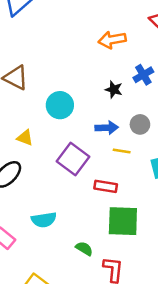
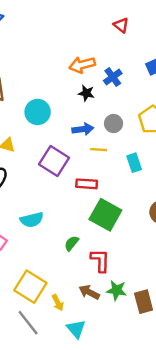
orange arrow: (112, 40) -> (82, 65), moved
green square: (123, 221) -> (105, 215), turned 32
green semicircle: (84, 249) -> (72, 243), turned -77

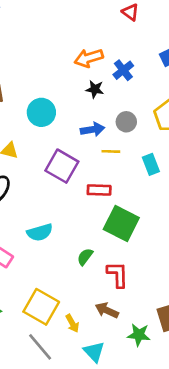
green star: (117, 290) -> (139, 335), moved

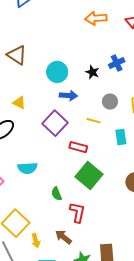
orange arrow: (89, 58) -> (96, 18), moved
cyan circle: (41, 112) -> (57, 72), moved
blue arrow: (93, 129) -> (68, 95), moved
green semicircle: (85, 257) -> (57, 194), turned -72

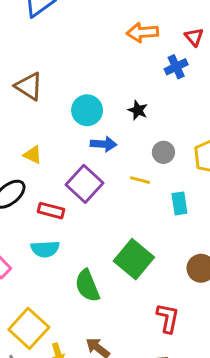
blue cross: (117, 63) -> (176, 67), moved
red rectangle: (78, 147) -> (51, 211), moved
green semicircle: (57, 194) -> (87, 286), size x1.6
red L-shape: (77, 212) -> (168, 318), moved

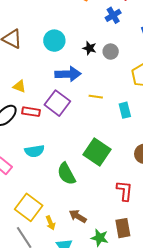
cyan circle: (87, 110) -> (54, 41), moved
blue arrow: (104, 144) -> (68, 74), size x1.4
gray circle: (163, 152) -> (111, 52), moved
red rectangle: (51, 211) -> (31, 112), moved

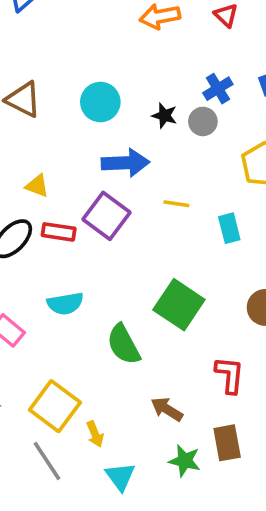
blue cross: (113, 15) -> (218, 89), moved
brown arrow: (78, 216) -> (167, 409), moved

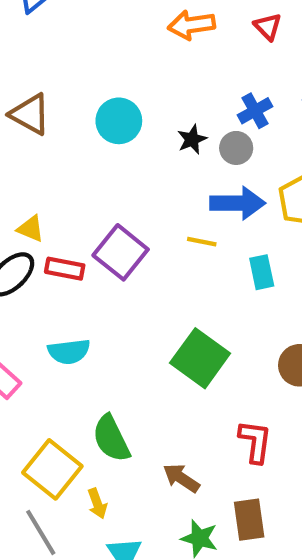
black star: (164, 116) -> (192, 139), turned 30
blue arrow: (125, 163) -> (238, 203), moved
yellow triangle: (37, 186) -> (31, 229), moved
green semicircle: (123, 344) -> (111, 438), moved

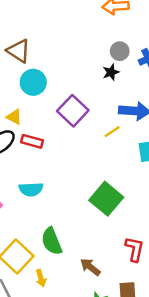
cyan circle: (119, 121) -> (33, 82), moved
gray circle: (236, 148) -> (120, 51), moved
yellow line: (202, 242) -> (112, 132), turned -49
purple square: (121, 252) -> (73, 111), moved

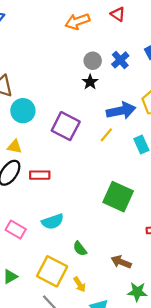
red rectangle: (32, 141) -> (40, 175), moved
cyan semicircle: (31, 189) -> (53, 222), moved
green semicircle: (52, 241) -> (80, 249), size x0.6

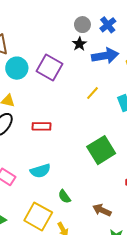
blue arrow: (121, 111) -> (105, 56), moved
purple square: (66, 126) -> (49, 67), moved
red rectangle: (40, 175) -> (41, 126), moved
green square: (118, 197) -> (101, 150), turned 32

